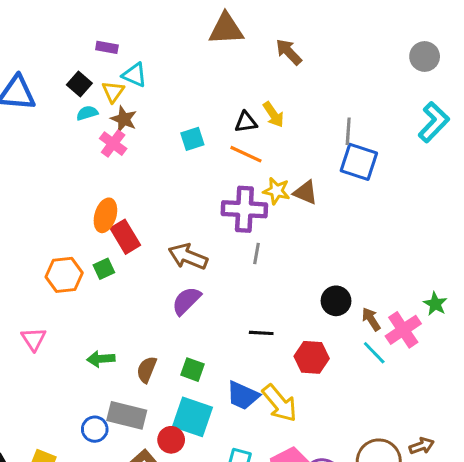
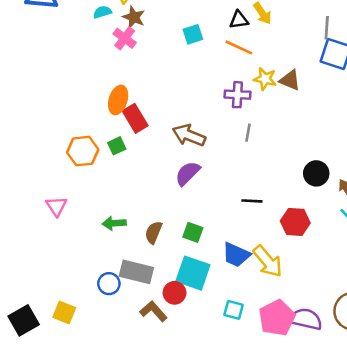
purple cross: (244, 209) -> (237, 95), size x0.7

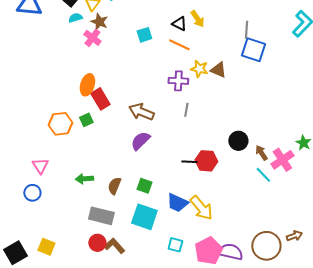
black triangle: (239, 20) -> (179, 24), turned 35
red hexagon: (295, 222) -> (206, 161), moved
blue circle: (109, 284) -> (32, 193), moved
red circle: (175, 293) -> (97, 243), moved

